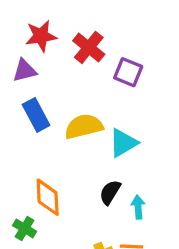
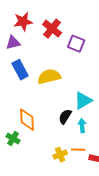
cyan triangle: (123, 143) -> (83, 101), moved

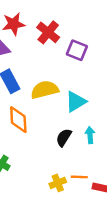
cyan triangle: (83, 101) -> (76, 102), moved
orange diamond: (27, 120) -> (18, 120), moved
cyan arrow: (82, 126) -> (90, 135), moved

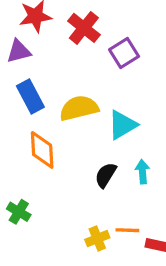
purple square: (77, 50) -> (124, 53), turned 36

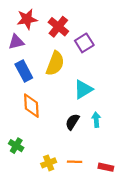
yellow semicircle: (79, 108) -> (55, 63), moved, turned 125
orange line: (127, 230) -> (75, 162), moved
yellow cross: (97, 239) -> (49, 163), moved

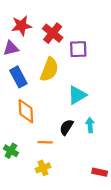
purple square: (84, 43) -> (78, 49), turned 30
orange line: (75, 162) -> (45, 142), moved

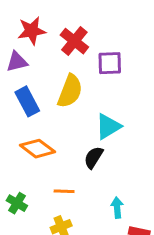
orange diamond: (26, 111) -> (38, 149), turned -50
cyan arrow: (90, 125) -> (117, 208), moved
black semicircle: (67, 127) -> (94, 157), moved

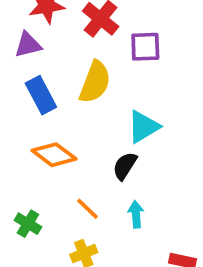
orange line: (64, 191) -> (88, 209), turned 42
cyan arrow: (117, 208) -> (136, 214), moved

